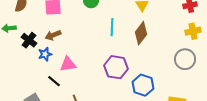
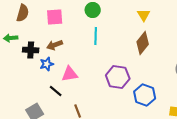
cyan line: (112, 27) -> (96, 36), moved
black cross: (29, 40) -> (31, 50), turned -35

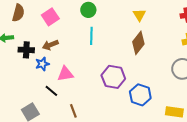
pink square: (55, 17) -> (50, 17), turned -30

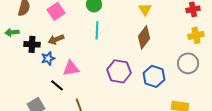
blue hexagon: (140, 95) -> (154, 76), moved

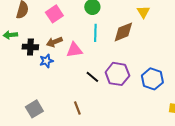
brown diamond: (144, 37) -> (123, 32), moved, turned 30
pink triangle: (71, 68) -> (74, 50), moved
black line: (57, 85) -> (92, 77), moved

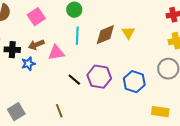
yellow triangle: (143, 12) -> (128, 33), moved

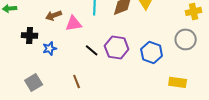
black cross: (12, 50) -> (30, 35), moved
blue star: (28, 64) -> (50, 48), moved

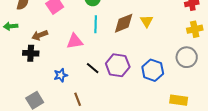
brown arrow: (54, 15) -> (40, 35), moved
blue star: (50, 48) -> (61, 75), moved

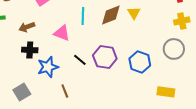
pink triangle: (75, 41) -> (62, 33), turned 30
black cross: (31, 53) -> (30, 50), moved
blue star: (61, 75) -> (48, 67), size x1.5

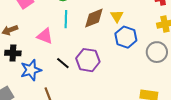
blue hexagon: (140, 62) -> (126, 37), moved

